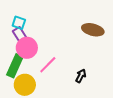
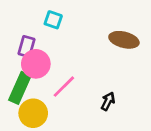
cyan square: (19, 23) -> (53, 20), moved
purple rectangle: (20, 35) -> (26, 46), turned 49

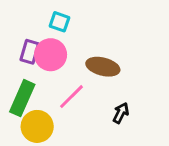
brown ellipse: (124, 40) -> (103, 67), moved
pink circle: (36, 64) -> (51, 55), moved

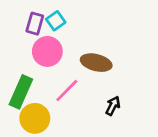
cyan square: (60, 22) -> (56, 21), turned 36
purple rectangle: (30, 52) -> (35, 24), moved

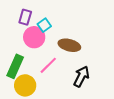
cyan square: (56, 21) -> (44, 25), moved
black arrow: (113, 106) -> (81, 76), size x1.5

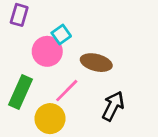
purple rectangle: (25, 17) -> (19, 15), moved
yellow circle: (25, 85) -> (50, 119), moved

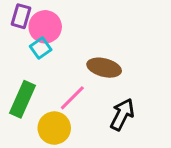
cyan square: (61, 35) -> (41, 48), moved
pink circle: (47, 51) -> (45, 27), moved

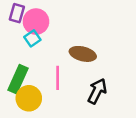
pink line: (72, 98) -> (58, 78), turned -45
yellow circle: (54, 128) -> (29, 98), moved

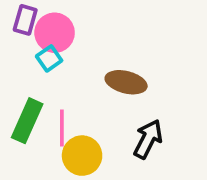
pink line: (58, 78) -> (62, 128), moved
yellow circle: (29, 98) -> (82, 156), moved

